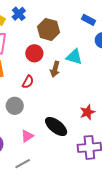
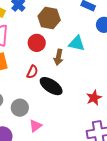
gray circle: (15, 106) -> (20, 108), moved
black ellipse: (56, 126) -> (51, 86), moved

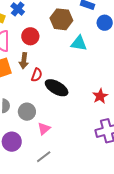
brown hexagon: (49, 18) -> (61, 19), moved
red circle: (37, 43) -> (30, 36), moved
brown arrow: (59, 57) -> (24, 61), moved

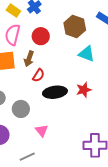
black ellipse: (57, 88) -> (55, 92), turned -50
red star: (100, 96) -> (84, 90), moved
pink triangle: (44, 129) -> (42, 131), moved, turned -40

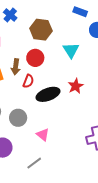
brown hexagon: (75, 27) -> (41, 30), moved
red circle: (41, 36) -> (35, 58), moved
cyan triangle: (87, 54) -> (71, 50), turned 48

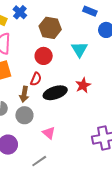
brown arrow: (16, 67) -> (24, 94), moved

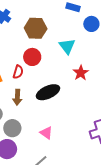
red semicircle: (36, 79) -> (18, 72), moved
red star: (83, 85) -> (81, 73), moved
gray circle: (24, 115) -> (12, 128), moved

